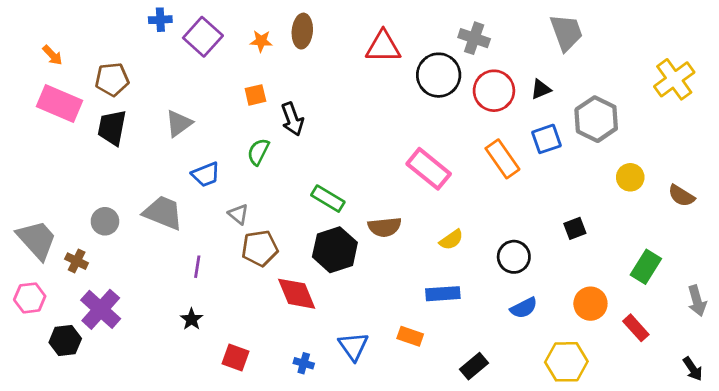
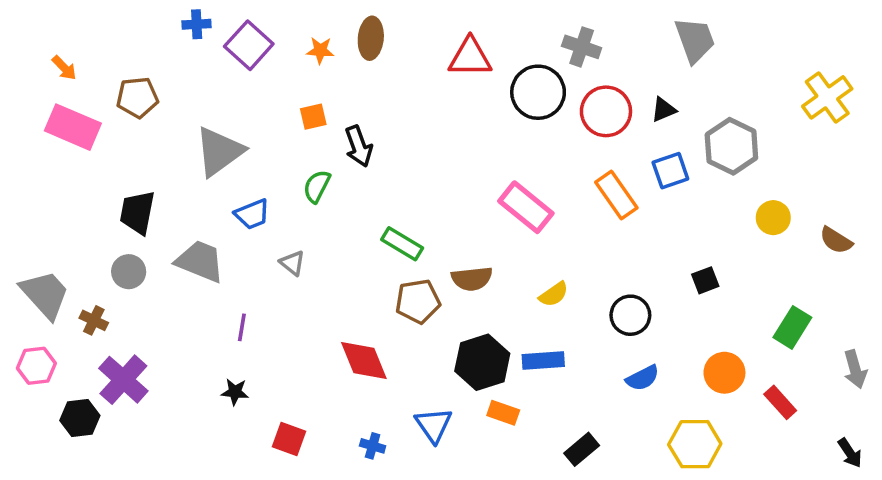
gray triangle: (179, 123) -> (219, 151), size x1.5
black trapezoid: (112, 128) -> (137, 212), moved
brown pentagon: (260, 248) -> (418, 301), moved
black hexagon: (335, 250) -> (482, 362), moved
black star: (192, 319) -> (235, 392), turned -30

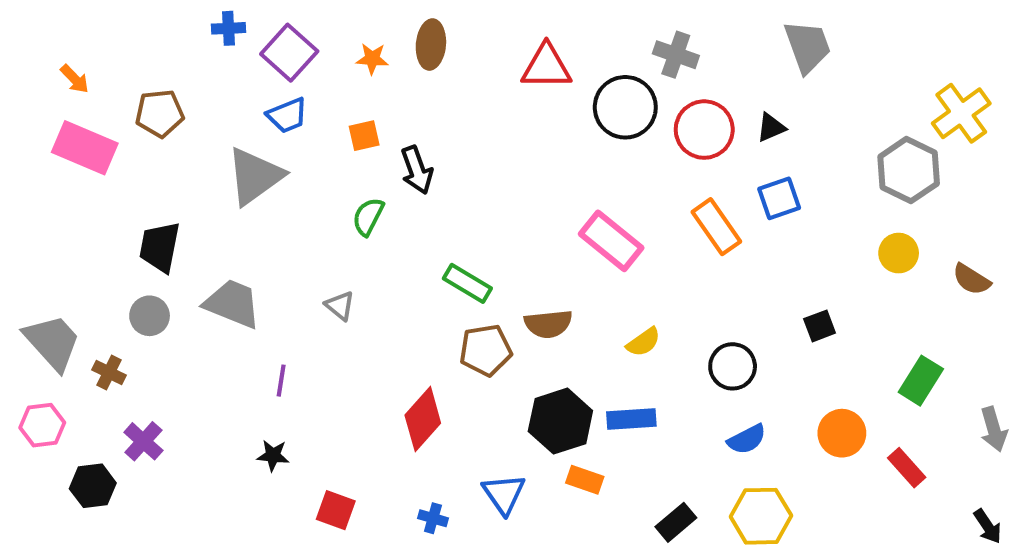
gray hexagon: (731, 146) -> (909, 170), moved
blue trapezoid: (252, 214) -> (287, 115), moved
red diamond: (364, 361) -> (423, 419), turned 64
purple cross: (123, 380) -> (143, 441), size x0.7
yellow hexagon: (695, 444) -> (761, 516), moved

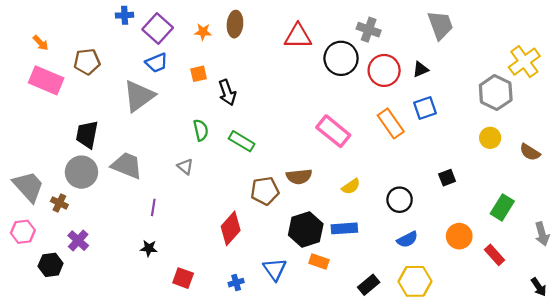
green semicircle: (368, 217) -> (201, 130), moved, turned 140
green rectangle: (467, 283) -> (242, 141), moved
gray circle: (150, 316) -> (81, 172), size x1.5
blue cross: (433, 518) -> (236, 283), turned -32

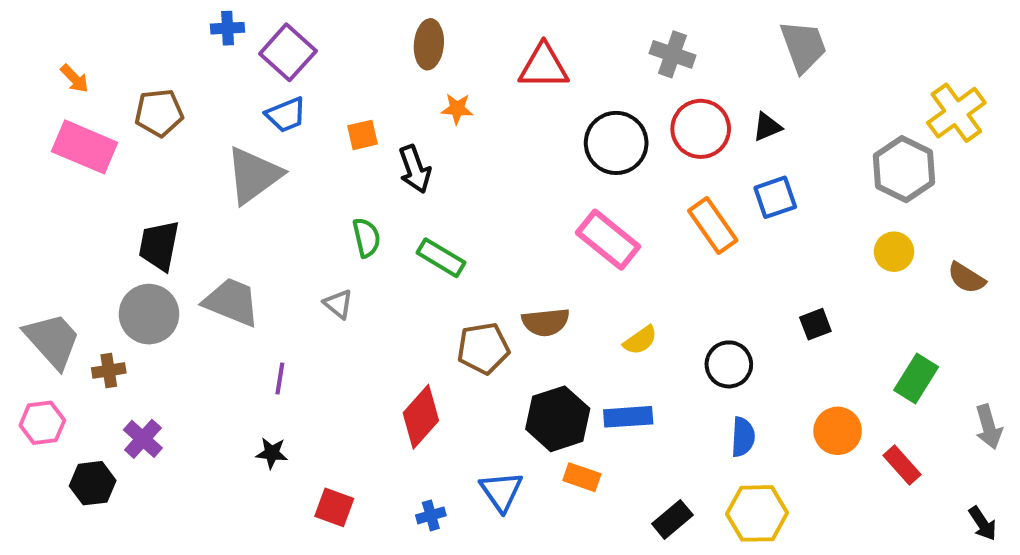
orange star: (203, 32) -> (457, 109), moved
black circle: (341, 58) -> (616, 143), moved
brown cross: (59, 203) -> (109, 370), turned -35
blue semicircle: (407, 239) -> (743, 437), turned -60

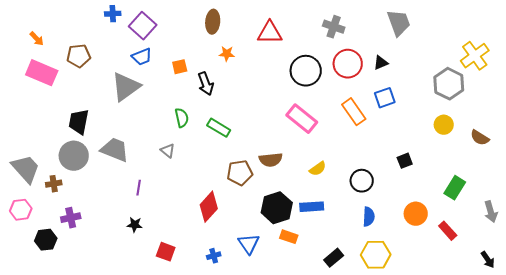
purple cross: (143, 439) -> (71, 218), turned 36

